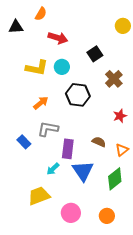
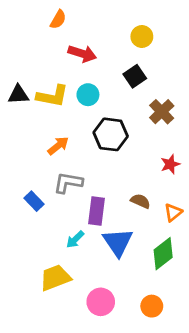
yellow circle: (123, 26) -> (142, 37), moved
black triangle: (16, 27) -> (18, 95), moved

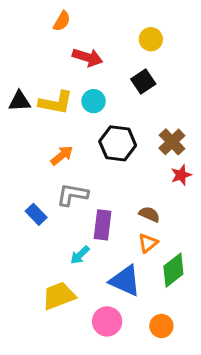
brown cross: (162, 112) -> (172, 142), moved
orange triangle: (173, 212) -> (148, 243), moved
blue triangle: (118, 242) -> (125, 281), moved, turned -32

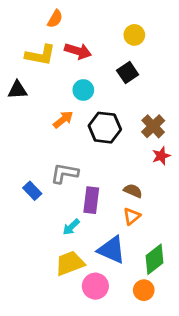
yellow L-shape: (56, 103) -> (40, 55), moved
orange arrow: (62, 155) -> (63, 120), moved
green diamond: (173, 270) -> (154, 259), moved
yellow trapezoid: (59, 296) -> (70, 263), moved

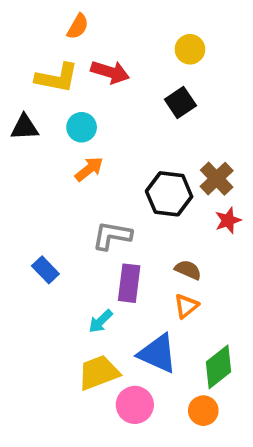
cyan circle: (83, 90) -> (82, 127), moved
black hexagon: (105, 128) -> (169, 194), moved
gray L-shape: (64, 173) -> (112, 236), moved

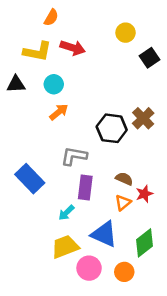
black square: (180, 103) -> (149, 58), moved
red star: (228, 220) -> (144, 194), moved
blue rectangle: (45, 270) -> (30, 179), size x1.6
orange circle: (203, 411) -> (124, 272), moved

